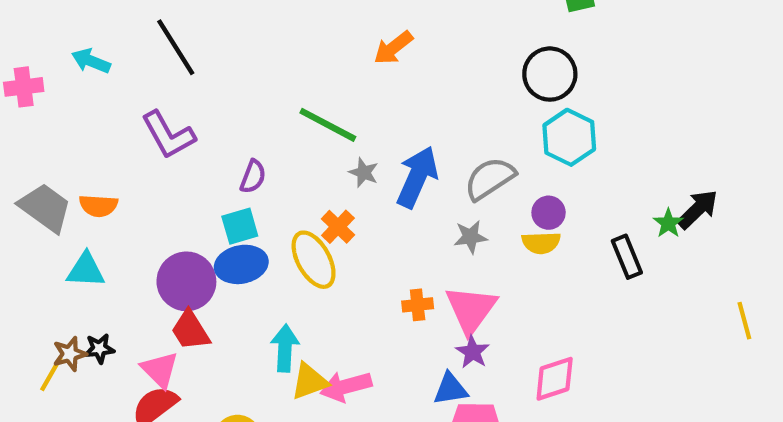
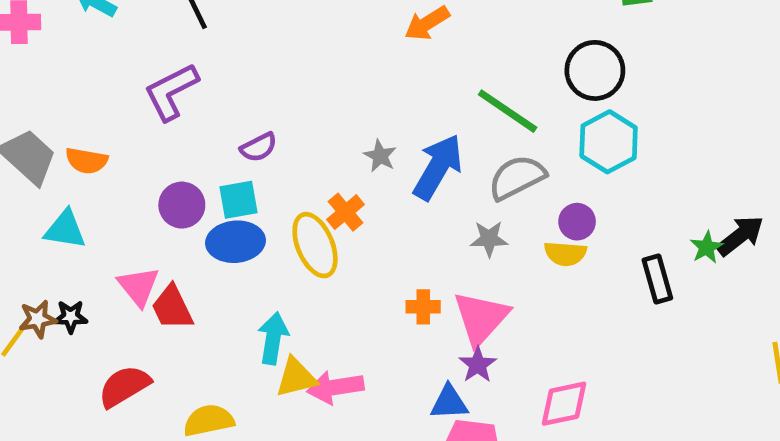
green line: (328, 125) -> (508, 111), moved
purple L-shape: (168, 135) -> (171, 92), turned 86
purple semicircle: (253, 177) -> (259, 147), turned 36
purple circle: (186, 281) -> (182, 205), moved, size x0.7
pink triangle: (160, 370) -> (138, 286), moved

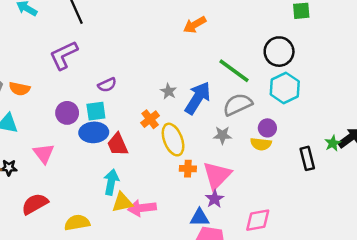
yellow ellipse: (315, 245) -> (173, 140), moved
red trapezoid: (172, 308) -> (118, 144), moved

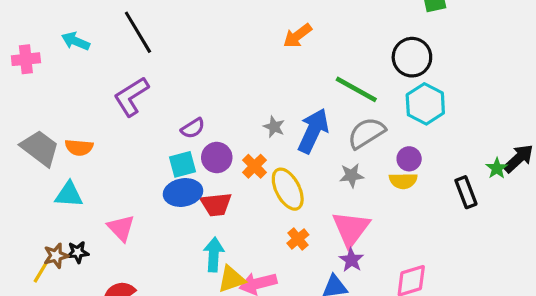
purple circle: (67, 113) -> (217, 158), moved
red trapezoid: (118, 144) -> (216, 204), turned -65
orange cross: (188, 169) -> (298, 239), moved, turned -35

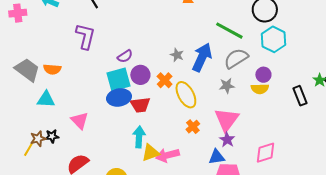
purple L-shape: (131, 96) -> (85, 36), turned 136
cyan square: (182, 164) -> (119, 79), size x1.4

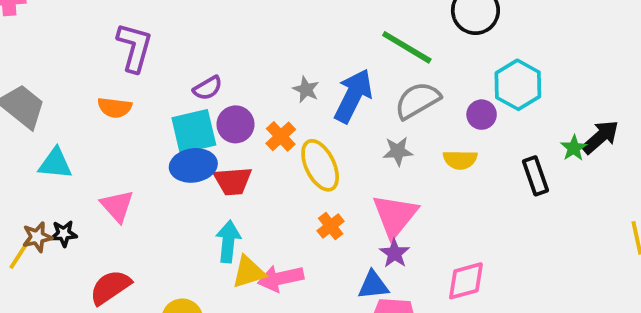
cyan hexagon: (274, 39) -> (518, 85), moved
orange semicircle: (52, 69) -> (115, 108), moved
purple circle: (263, 75) -> (482, 115), moved

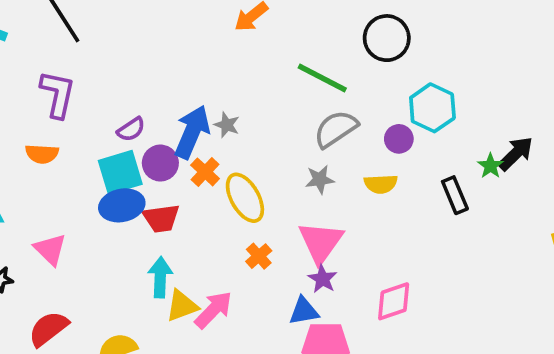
blue arrow: (353, 96) -> (192, 132), moved
pink arrow: (281, 278) -> (213, 310), turned 150

